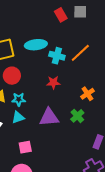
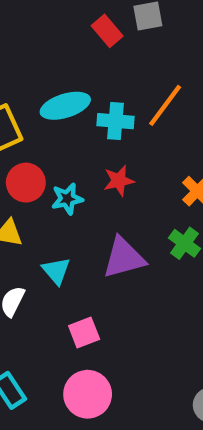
cyan star: (19, 99) -> (67, 199), moved
cyan triangle: (18, 117) -> (56, 271), turned -40

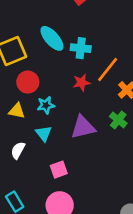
orange line: (165, 105) -> (108, 69), moved
cyan ellipse: (65, 106) -> (52, 38), turned 64
cyan star: (67, 199) -> (46, 105), moved

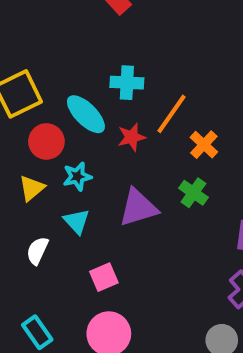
cyan ellipse: (52, 38) -> (86, 114), moved
yellow triangle: (17, 111) -> (32, 188), turned -48

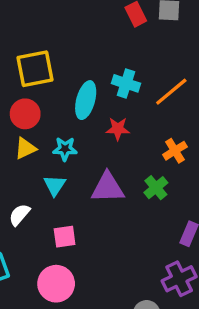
cyan ellipse: (86, 114) -> (86, 100), turned 45
orange line: (172, 114) -> (171, 92), moved
red circle: (46, 141) -> (25, 114), moved
white semicircle: (37, 251) -> (19, 215), moved

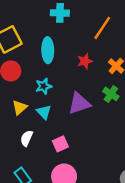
cyan cross: (126, 83) -> (60, 13), moved
red star: (118, 129) -> (85, 61), moved
yellow triangle: (25, 148) -> (20, 107), moved

